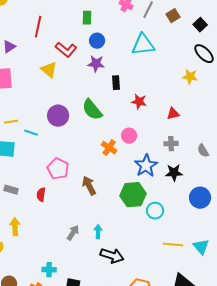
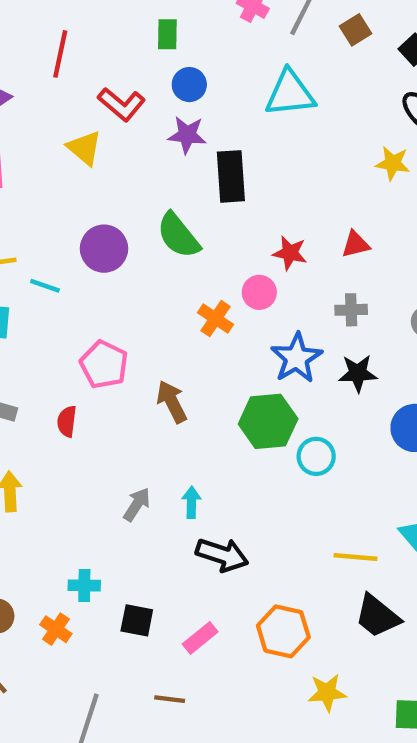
black rectangle: (116, 83) -> (231, 176), size x1.6
red star: (139, 102) -> (290, 253), moved
yellow line: (173, 245) -> (356, 557), moved

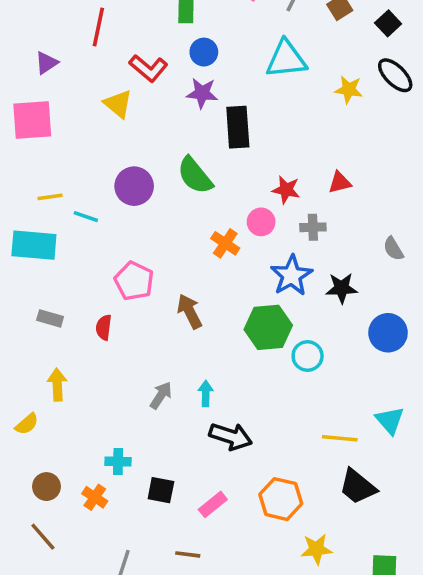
yellow star: (393, 163) -> (349, 90), moved
gray cross: (351, 310) -> (313, 227), moved

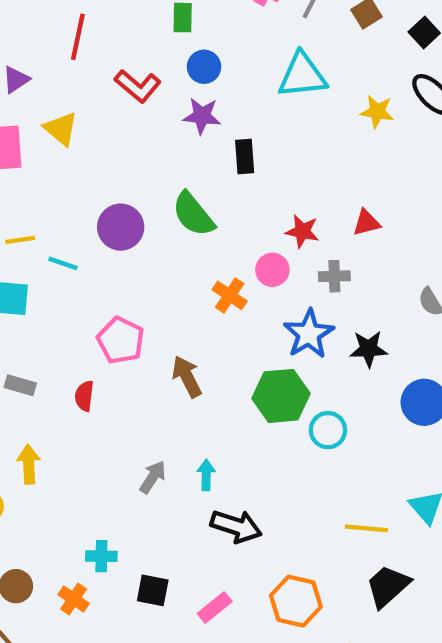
yellow triangle: (118, 104) -> (61, 129), moved
black rectangle: (238, 127) -> (245, 157), size x0.7
black trapezoid: (358, 487) -> (388, 586), turned 99

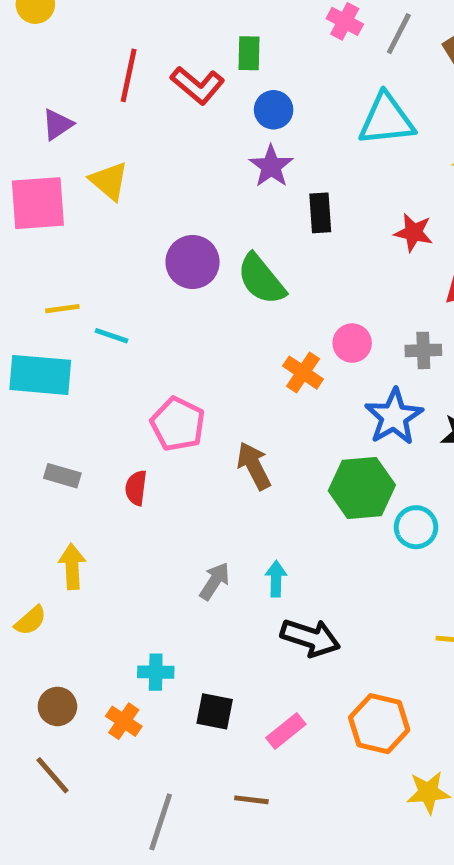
red L-shape: (138, 86) -> (197, 85), moved
purple star: (202, 116) -> (271, 166), turned 30
purple circle: (121, 227) -> (193, 262), moved
red star: (302, 231) -> (414, 233), moved

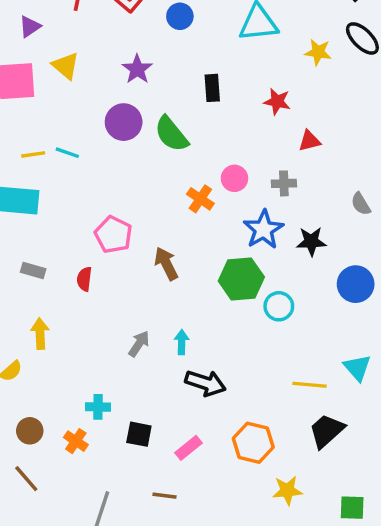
purple star: (271, 166) -> (137, 69), moved
cyan line: (111, 336) -> (67, 153), moved

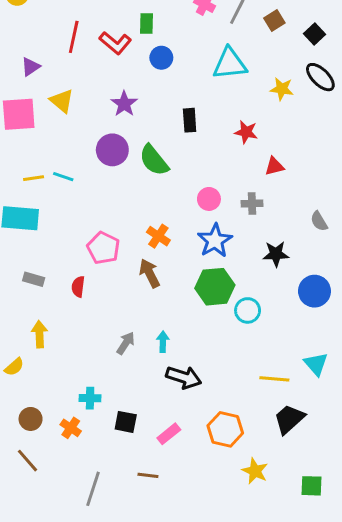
orange cross: (200, 199) -> (158, 236), moved
blue star: (263, 230) -> (215, 241), moved
yellow star: (287, 491) -> (255, 471), turned 30

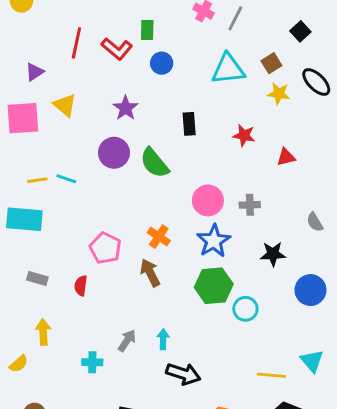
brown square: (274, 21) -> (271, 63), moved
black square: (314, 34) -> (300, 31), moved
red triangle: (274, 166) -> (286, 157), moved
pink circle: (209, 199) -> (208, 200), size x1.4
cyan cross: (90, 398) -> (92, 362), moved

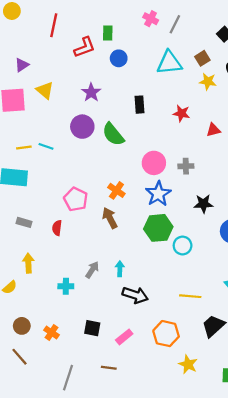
red line: (76, 43) -> (54, 25), moved
red L-shape: (117, 49) -> (85, 47), turned -60
yellow line: (271, 375) -> (190, 296), moved

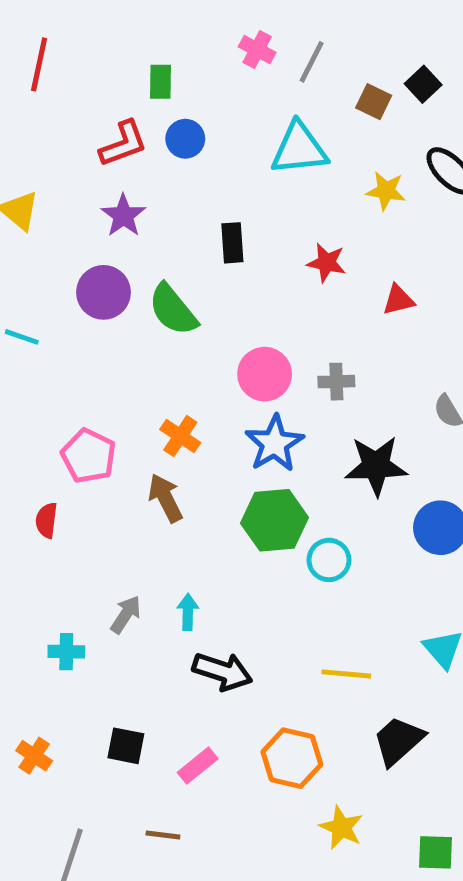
red L-shape: (85, 47) -> (123, 144), moved
brown square: (202, 58) -> (374, 102), moved, turned -32
black star: (203, 204) -> (376, 466), size x1.4

